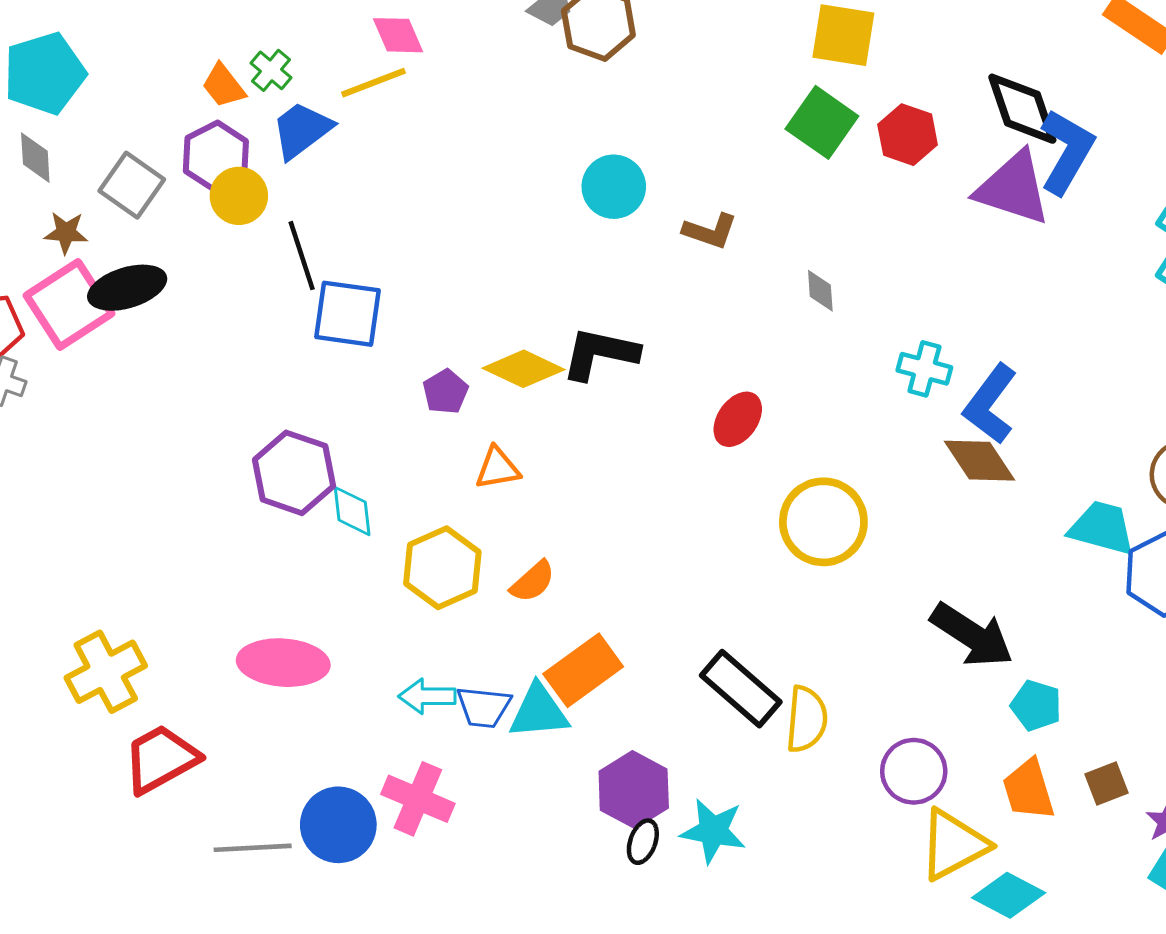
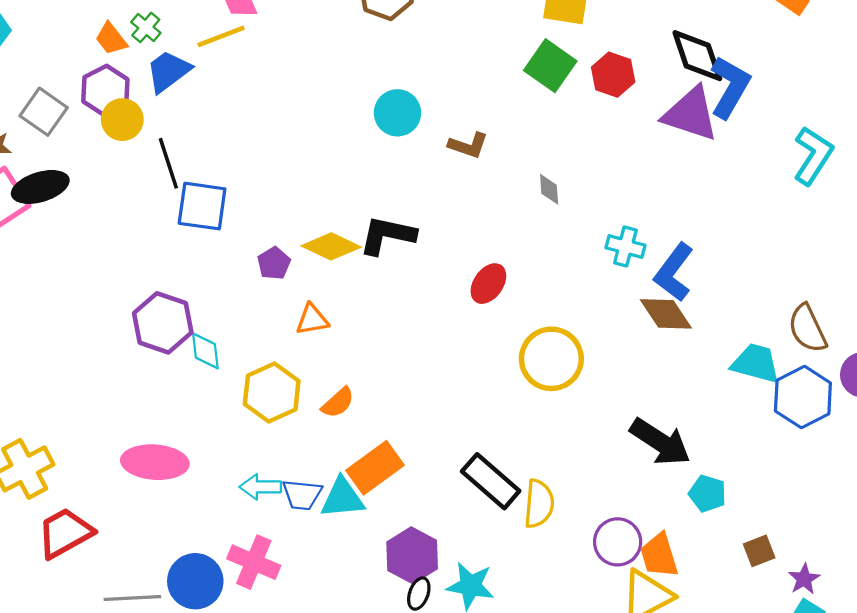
orange trapezoid: (1028, 790) -> (659, 555), moved

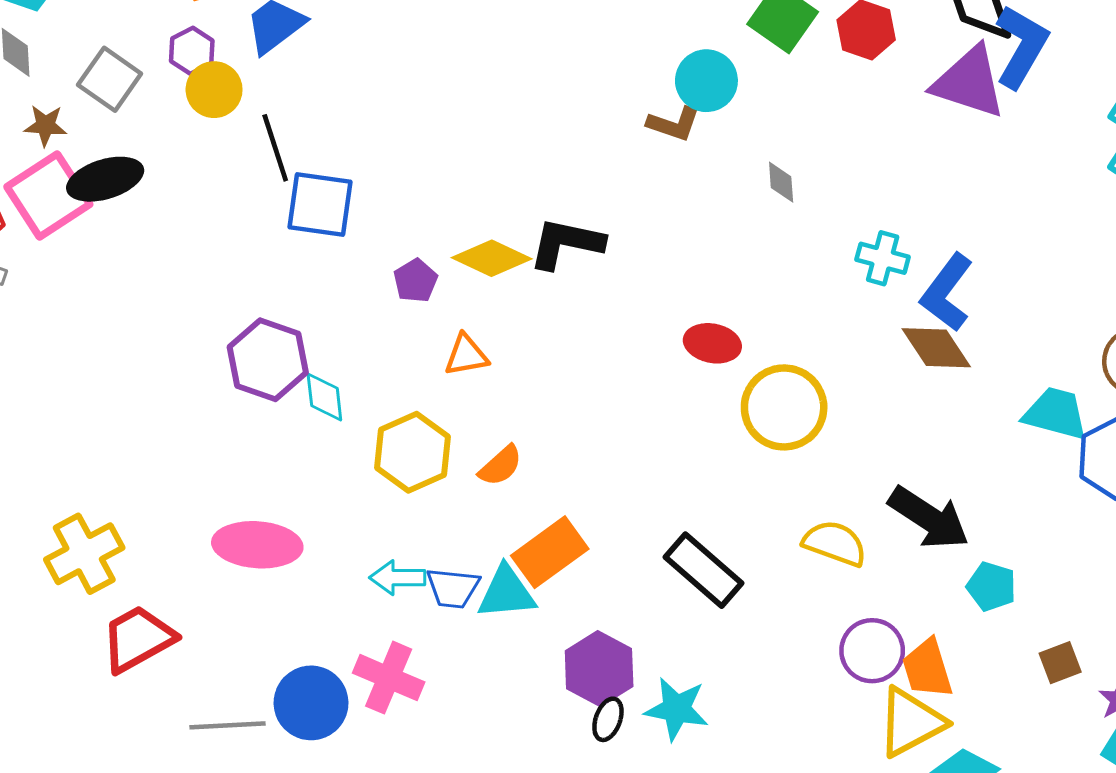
purple hexagon: (105, 90) -> (192, 51), size x0.7
cyan circle: (397, 113) -> (706, 81), moved
red ellipse: (488, 284) -> (712, 343), moved, turned 66
yellow semicircle: (539, 504) -> (835, 543), moved, turned -75

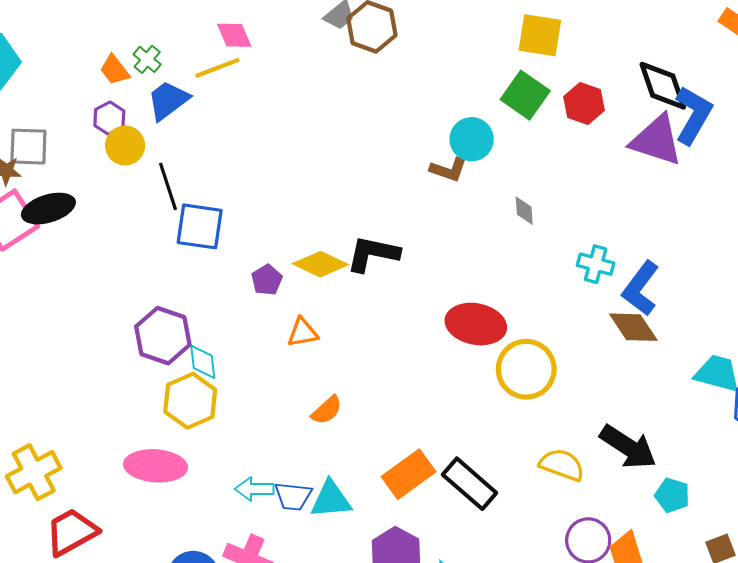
gray square: (110, 79) -> (28, 147), moved, turned -33
red ellipse: (712, 343) -> (476, 324), size x1.5
yellow hexagon: (412, 452) -> (190, 401), moved
orange rectangle: (550, 552) -> (409, 474), moved

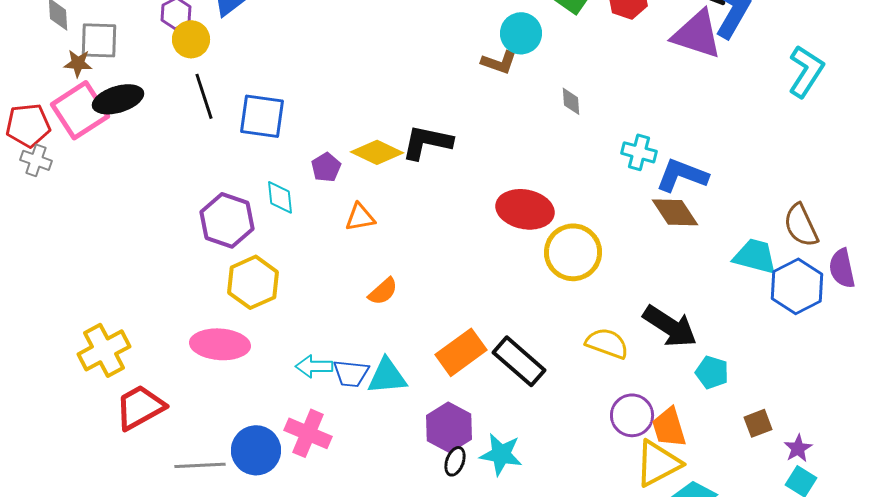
black line: (168, 186) -> (204, 96), moved
blue L-shape: (641, 288) -> (682, 175), turned 74
cyan diamond: (203, 362) -> (280, 197), moved

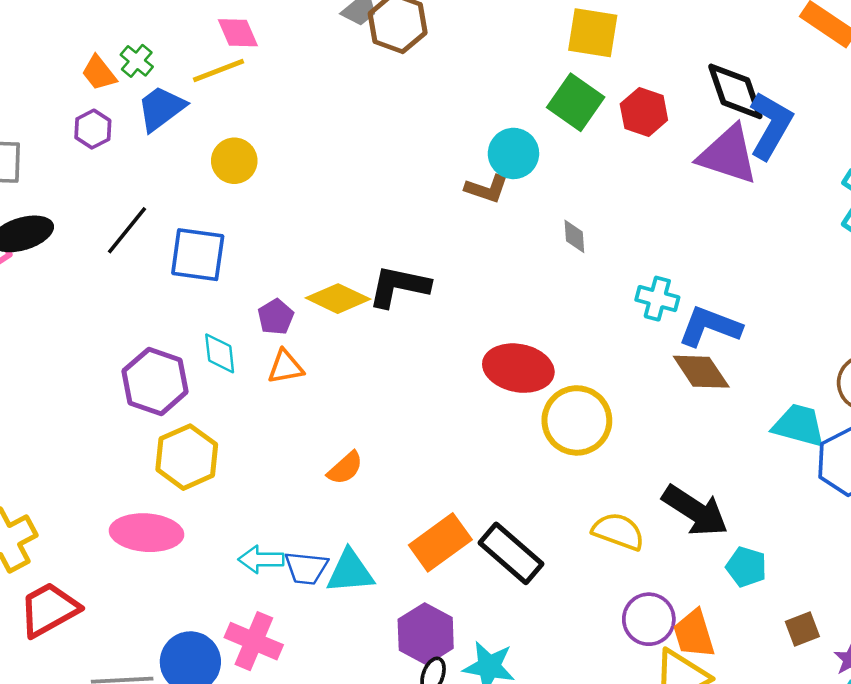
yellow circle: (191, 39) -> (234, 161), moved
black line: (204, 96) -> (127, 230), turned 57
orange triangle: (360, 217) -> (285, 367), moved

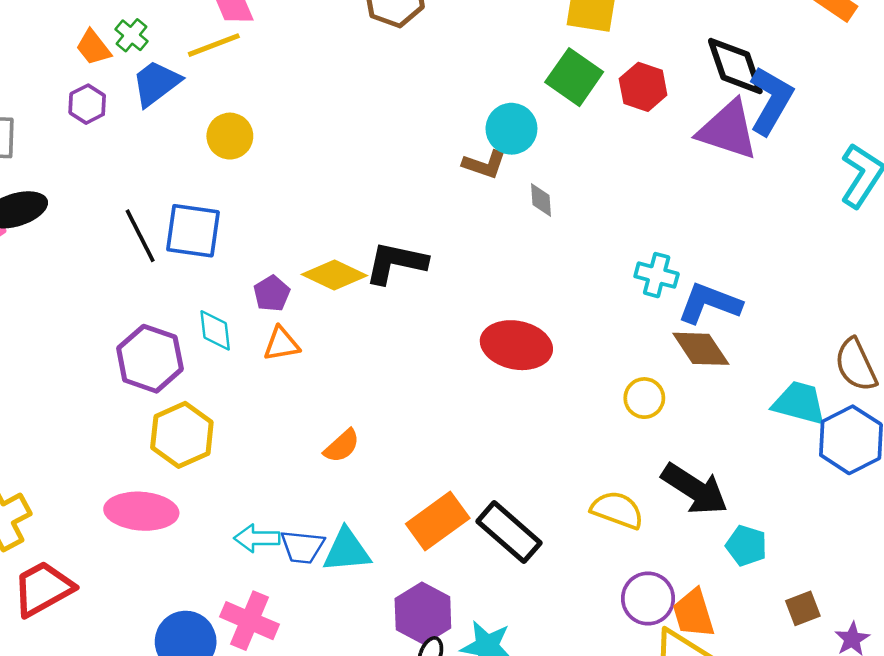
black line: (127, 230) -> (140, 236), moved, turned -66
gray diamond: (574, 236) -> (541, 200), moved
yellow circle: (577, 420) -> (644, 398), moved, size x0.6

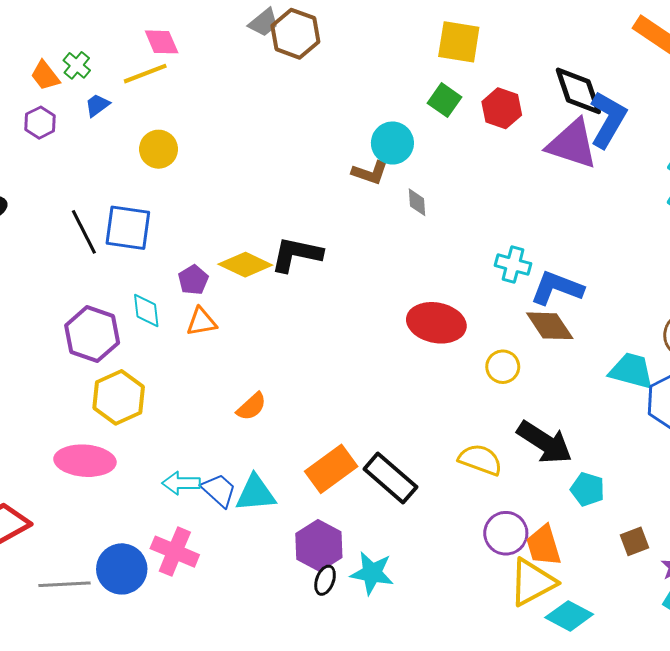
green square: (574, 77) -> (445, 100), size x0.7
blue trapezoid: (156, 83) -> (97, 105), size x0.6
red ellipse: (516, 345) -> (436, 323), moved
blue trapezoid: (302, 547) -> (219, 490), turned -144

